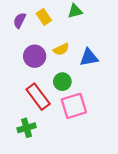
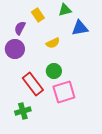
purple semicircle: (20, 20) -> (20, 28), moved
purple circle: (35, 56) -> (15, 49), moved
blue triangle: (89, 57) -> (80, 28), moved

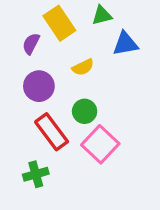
yellow rectangle: (38, 15) -> (59, 23), size x1.5
purple circle: (15, 49) -> (39, 86), moved
pink square: (64, 92) -> (100, 144), turned -30

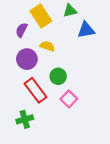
yellow semicircle: (83, 67) -> (47, 46), moved, turned -136
pink square: (100, 144) -> (69, 99), size x0.7

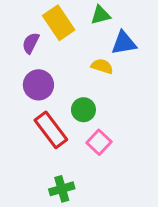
yellow semicircle: (47, 46) -> (102, 66), moved
green cross: (25, 119) -> (62, 189), moved

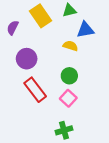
purple semicircle: (31, 43) -> (13, 28), moved
green circle: (83, 110) -> (69, 76), moved
green cross: (62, 189) -> (64, 130), moved

